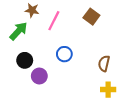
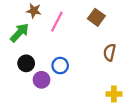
blue circle: (64, 54) -> (60, 66), moved
brown semicircle: (104, 63) -> (110, 52), moved

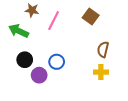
green arrow: (20, 33) -> (19, 31), turned -108
yellow cross: (114, 94) -> (101, 72), moved

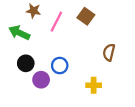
brown square: (91, 16) -> (86, 16), moved
yellow cross: (101, 72) -> (94, 85), moved

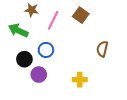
blue circle: (60, 65) -> (46, 50), moved
yellow cross: (94, 85) -> (80, 80), moved

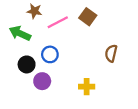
pink line: (53, 20) -> (58, 22), turned 36

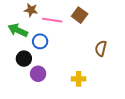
pink line: (58, 22) -> (52, 20), turned 36
blue circle: (50, 54) -> (40, 41), moved

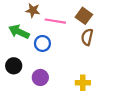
brown semicircle: (101, 48) -> (87, 37), moved
black circle: (24, 59) -> (14, 66), moved

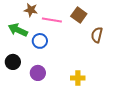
brown semicircle: (87, 37) -> (97, 35), moved

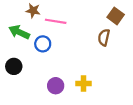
brown square: (79, 15) -> (116, 16), moved
purple circle: (38, 73) -> (56, 86), moved

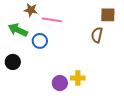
brown square: (116, 16) -> (108, 15), turned -35
purple circle: (56, 86) -> (60, 83), moved

